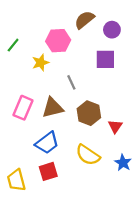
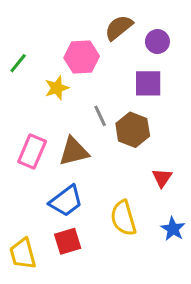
brown hexagon: (89, 113) -> (133, 130), moved
yellow semicircle: (88, 155) -> (123, 218), turned 40

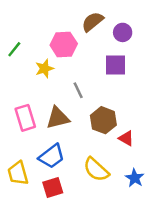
brown hexagon: (133, 130) -> (103, 120), moved
pink rectangle: (32, 151) -> (25, 118), turned -40
red triangle: (162, 178) -> (126, 138), turned -35
yellow semicircle: (123, 218) -> (96, 170), turned -32
yellow trapezoid: (23, 254) -> (18, 173), moved

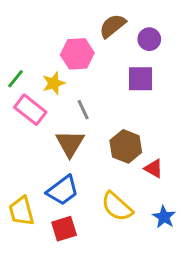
green line: (14, 49) -> (16, 79), moved
gray line: (78, 90) -> (83, 110), moved
pink rectangle: (25, 118) -> (30, 110), moved, turned -35
brown triangle: (58, 118) -> (70, 143), turned -45

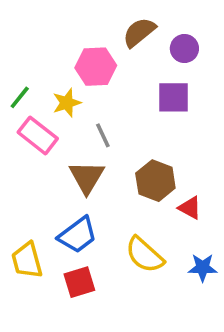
blue star: (164, 217) -> (203, 268), turned -30

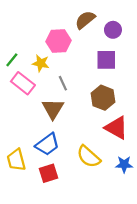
yellow star: (67, 103) -> (41, 63), turned 30
brown hexagon: (155, 181) -> (103, 98), moved
red triangle: (190, 208) -> (116, 128), size x1.6

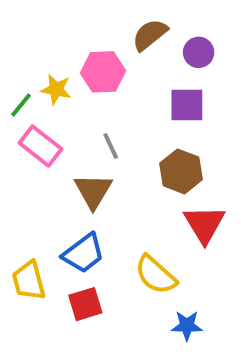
yellow star: (41, 63) -> (56, 89), moved
red triangle: (116, 128) -> (204, 224), turned 30
blue star: (124, 164) -> (187, 326), moved

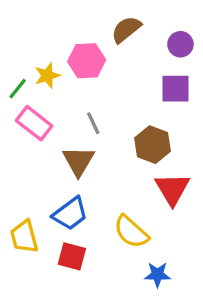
purple circle: (199, 52) -> (180, 44), moved
yellow star: (56, 89) -> (47, 76), turned -30
purple square: (187, 105) -> (176, 89), moved
red square: (85, 304) -> (72, 256), turned 32

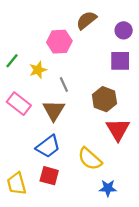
yellow star: (47, 76) -> (38, 70), moved
pink rectangle: (34, 123) -> (19, 104), moved
yellow trapezoid: (24, 237) -> (17, 184), moved

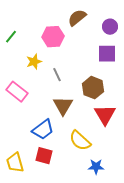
green line: (12, 61) -> (11, 37), moved
brown triangle: (54, 110) -> (63, 106), moved

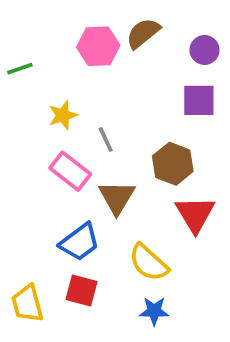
green line: (11, 37) -> (20, 69), turned 32
pink hexagon: (53, 37) -> (98, 46), moved
pink rectangle: (17, 92) -> (70, 171), moved
blue star: (96, 167) -> (154, 311), moved

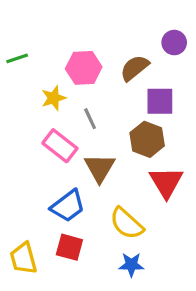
brown semicircle: (143, 33) -> (134, 68), moved
pink hexagon: (98, 46) -> (84, 68), moved
purple square: (199, 100) -> (160, 101), moved

